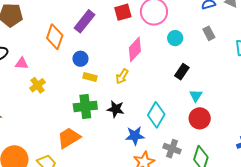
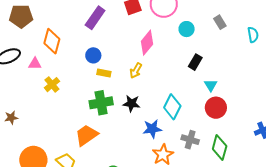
orange diamond: (55, 37) -> (52, 41), moved

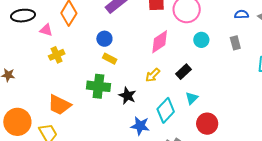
black rectangle: (195, 62) -> (184, 72), moved
yellow arrow: (136, 71) -> (153, 75), moved
cyan triangle: (211, 85) -> (192, 98), moved
orange trapezoid: (86, 135) -> (59, 105), moved, turned -135

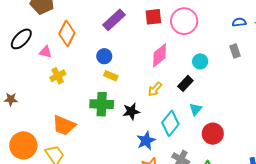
black ellipse: (23, 16) -> (21, 39), turned -35
cyan circle: (201, 40) -> (200, 61), moved
black star: (127, 96) -> (131, 111), turned -30
blue star: (140, 126) -> (146, 141), turned -30

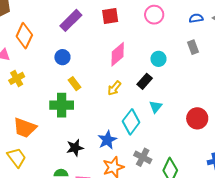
pink circle: (184, 21) -> (154, 15), moved, size x0.7
yellow rectangle: (111, 76) -> (74, 84), moved, turned 32
black star: (131, 111) -> (75, 148), moved
red circle: (213, 134) -> (197, 118), moved

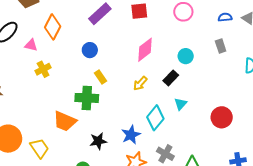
orange trapezoid: (25, 128) -> (65, 121), moved

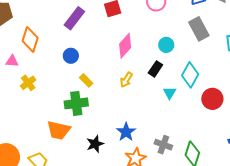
gray rectangle: (221, 46) -> (199, 29), size x1.6
cyan diamond: (155, 118) -> (190, 75), moved

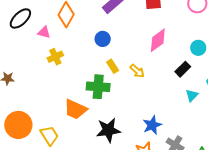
yellow arrow: (126, 80) -> (137, 71), moved, turned -91
blue star: (126, 132) -> (152, 125), moved
black star: (95, 144) -> (108, 130), size x1.4

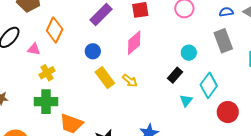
pink diamond: (158, 40) -> (134, 43), moved
yellow rectangle: (113, 66) -> (105, 78), size x1.5
green cross: (98, 87) -> (46, 102), moved

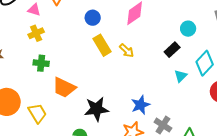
yellow cross: (47, 73) -> (36, 33), moved
green cross: (46, 102) -> (41, 63), size x0.7

